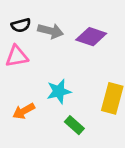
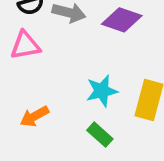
cyan star: (59, 91) -> (102, 91), moved

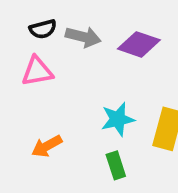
green rectangle: (100, 135) -> (116, 165), turned 30

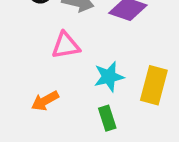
pink triangle: (37, 71) -> (66, 45), moved

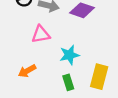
yellow rectangle: (154, 85) -> (99, 77), moved

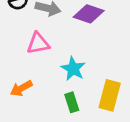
cyan star: (69, 55) -> (73, 69), turned -30

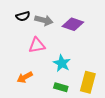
green rectangle: (72, 102) -> (61, 87), turned -56

